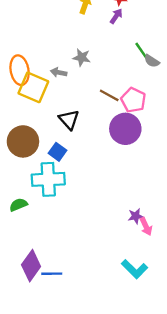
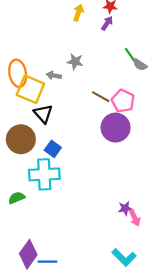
black triangle: (69, 120) -> (43, 114), moved

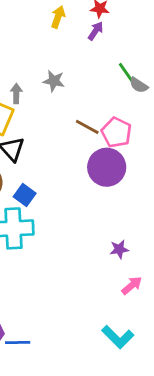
gray arrow: (54, 75) -> (16, 93), moved, turned 80
purple star: (125, 208) -> (119, 249), moved
pink arrow: (135, 218) -> (132, 285), turned -105

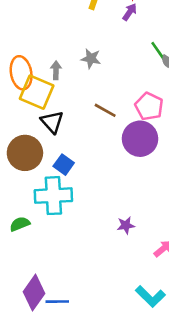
brown line: (87, 127) -> (105, 110), moved
purple star: (119, 249) -> (126, 225), moved

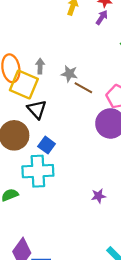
gray star: (91, 59) -> (69, 74), moved
brown line: (105, 110) -> (83, 88), moved

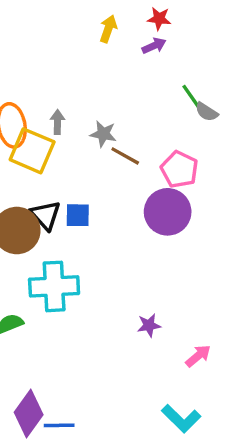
purple arrow: (102, 17) -> (154, 46), turned 32
black triangle: (37, 109) -> (46, 215), moved
blue square: (47, 145) -> (78, 215), moved, turned -35

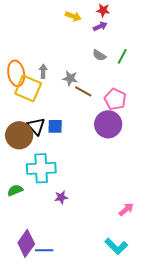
yellow arrow: (108, 29) -> (73, 16), turned 91
green line: (191, 97) -> (122, 56), turned 63
gray semicircle: (207, 112) -> (99, 55), moved
purple star: (149, 325) -> (61, 197), moved

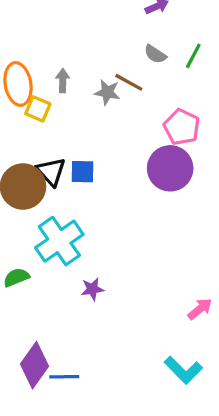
yellow square: (28, 88) -> (38, 109), size x0.6
brown line: (83, 91) -> (129, 82), moved
cyan cross: (41, 168) -> (59, 241), turned -32

